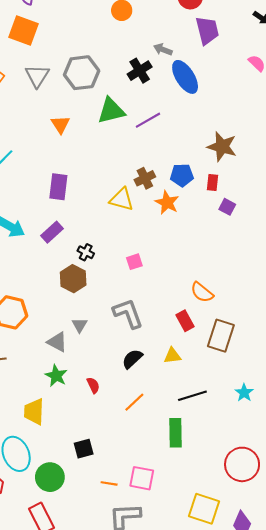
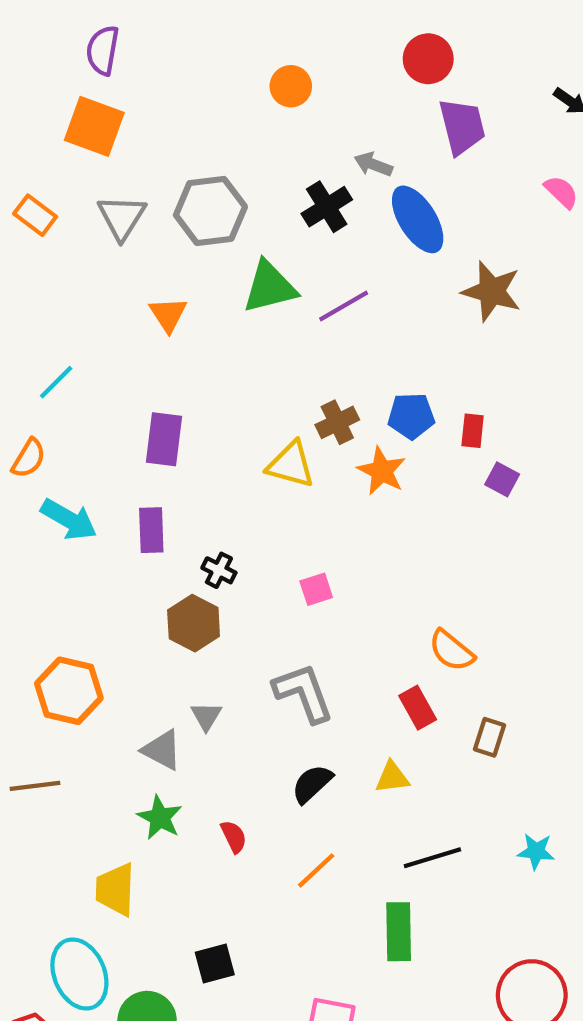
brown star: (222, 147) -> (492, 291), moved
purple rectangle: (52, 232) -> (151, 530), turned -50
brown rectangle: (221, 336) -> (489, 737), size x0.6
cyan star: (244, 393) -> (536, 851), turned -30

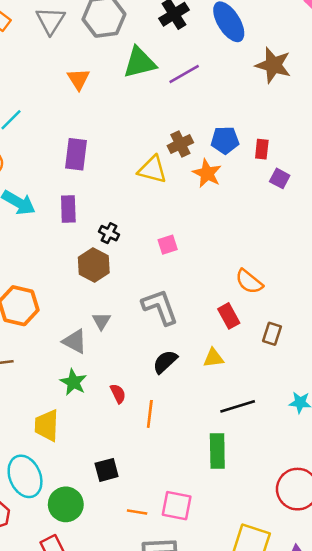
orange line: (316, 870) -> (150, 414), moved, turned -40

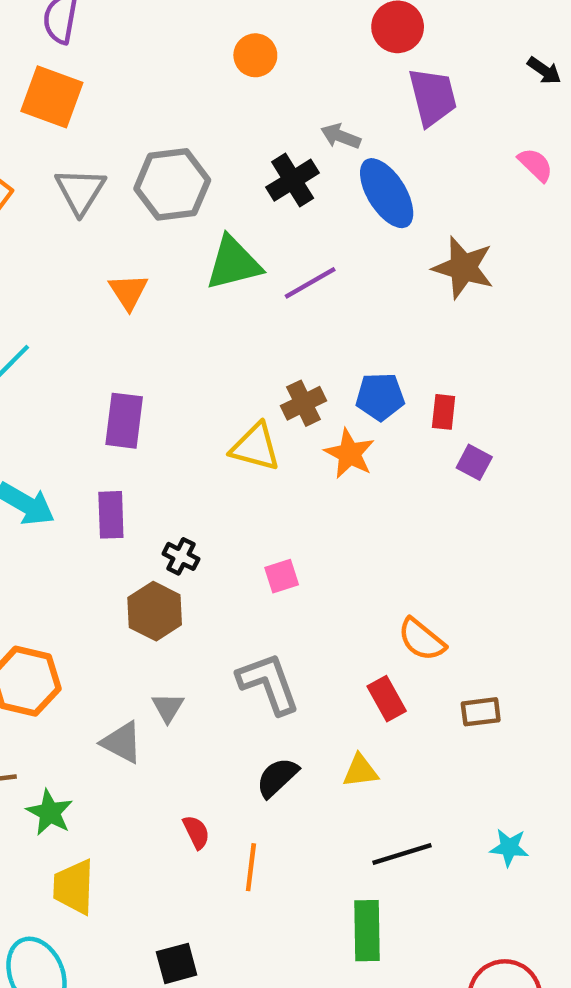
brown rectangle: (272, 334) -> (481, 712), moved, turned 65
green star: (73, 382) -> (50, 812), moved

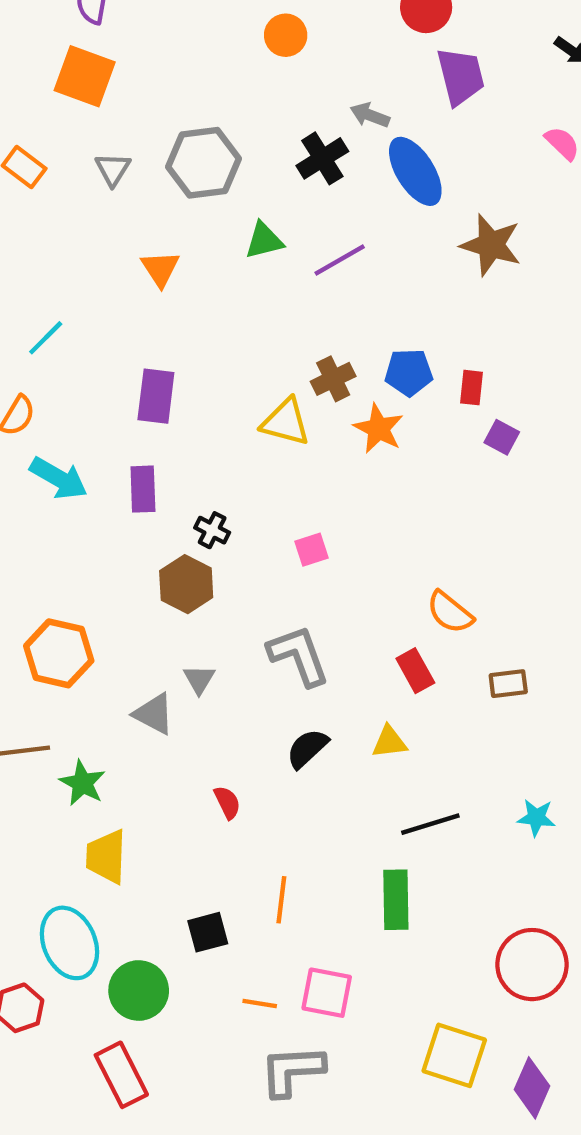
gray triangle: (80, 191) -> (113, 169), size x0.7
green triangle: (233, 263) -> (264, 241), size x0.7
orange line: (251, 867) -> (281, 900), moved

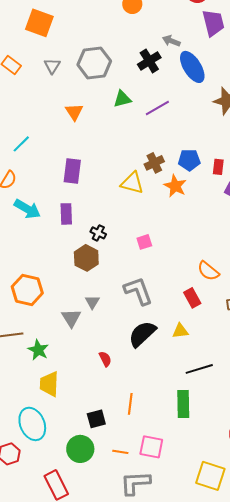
gray triangle: (154, 714) -> (71, 318), turned 30
black semicircle: (307, 748) -> (142, 334), size x1.4
green circle: (139, 991) -> (80, 449), moved

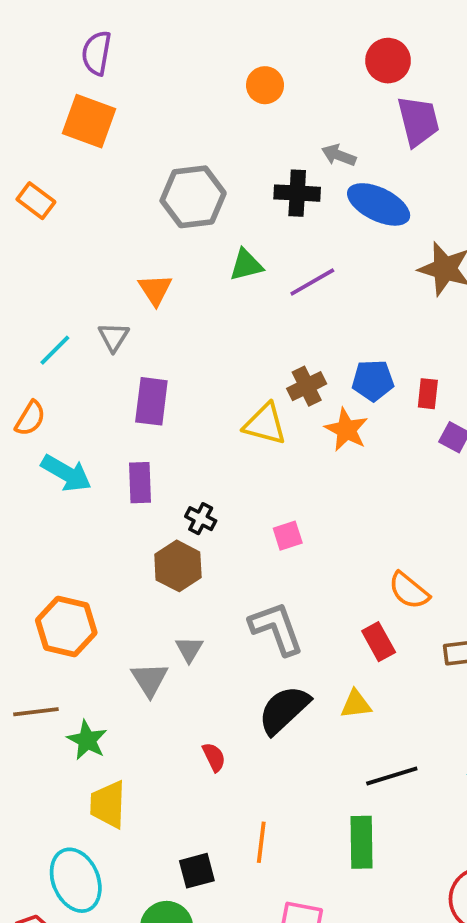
black cross: (149, 61) -> (297, 193), turned 35
gray triangle: (52, 66) -> (114, 337), moved
blue ellipse: (192, 67) -> (379, 204), turned -32

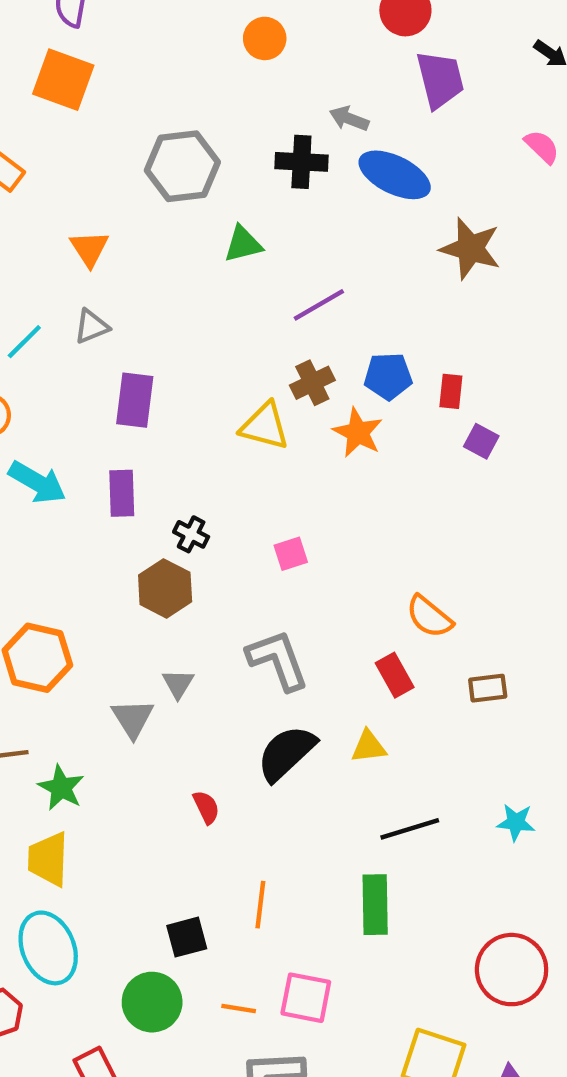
purple line: (312, 282) -> (319, 305), moved
orange triangle: (155, 290) -> (89, 249), moved
gray triangle: (114, 337) -> (91, 326), turned 36
yellow trapezoid: (108, 804) -> (48, 859), moved

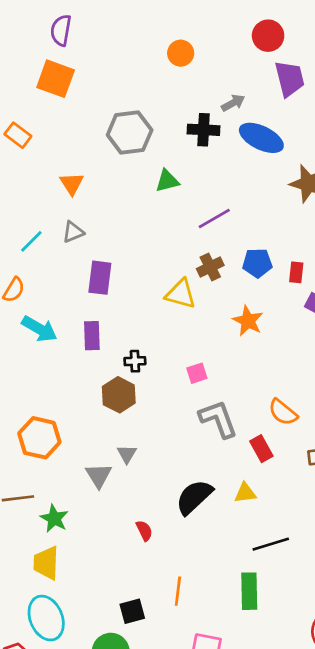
gray arrow: (349, 119) -> (233, 103), turned 130
orange star: (358, 433) -> (248, 321), moved
black cross: (191, 534) -> (135, 361), turned -30
gray L-shape: (278, 660) -> (218, 419), moved

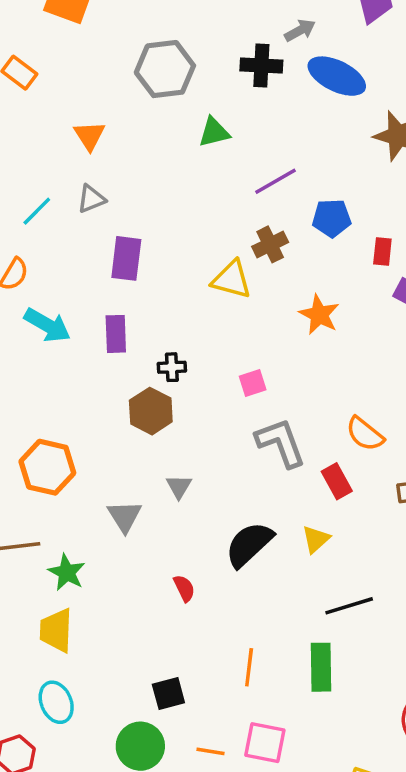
blue pentagon: (257, 263) -> (332, 218), moved
gray triangle: (127, 454) -> (179, 487), moved
yellow triangle: (245, 493) -> (316, 539), turned -35
orange line: (178, 591) -> (249, 667), moved
cyan ellipse: (46, 618) -> (56, 702), size x0.7

